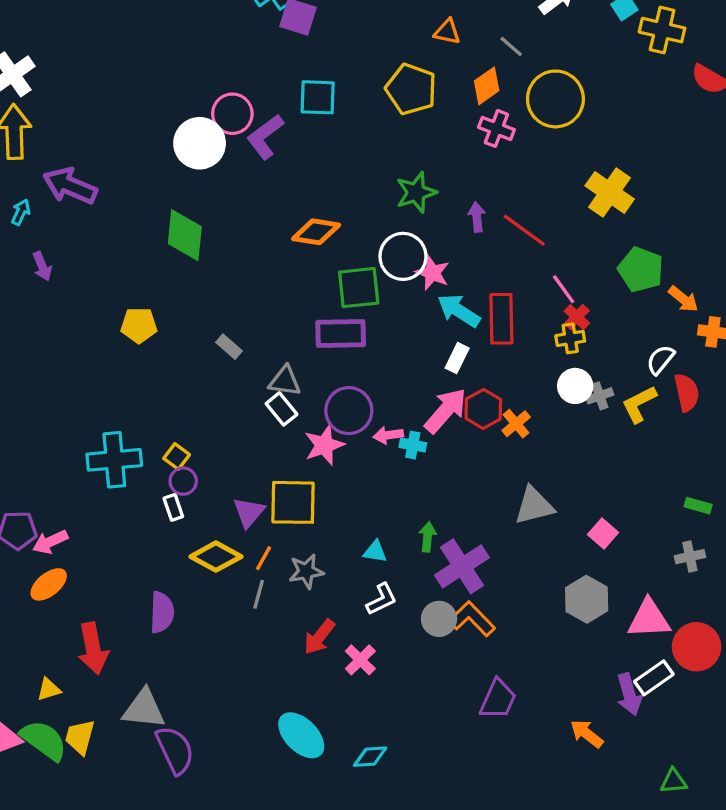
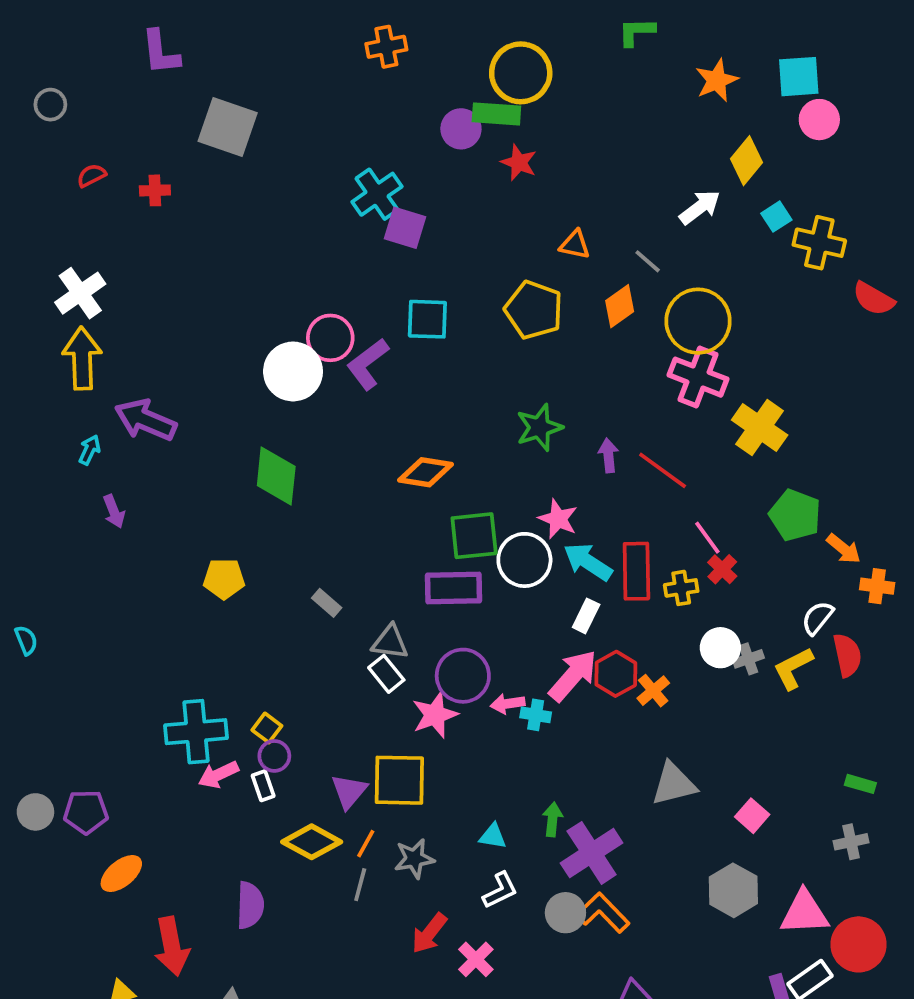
pink cross: (496, 128) -> (698, 377), moved, size x1.4
white circle: (403, 256) -> (524, 560), moved
yellow cross: (570, 338) -> (681, 588), moved
pink arrow: (50, 542) -> (218, 775), moved

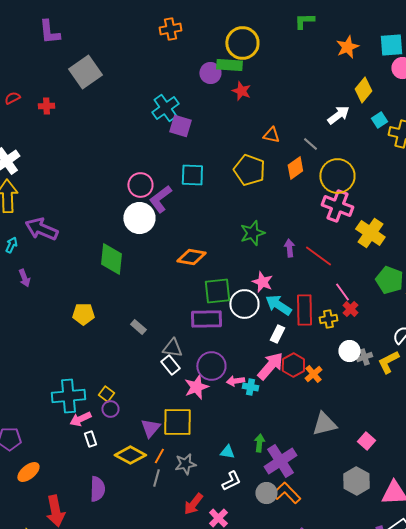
gray square: (228, 127) -> (85, 72), turned 36
white circle: (293, 371) -> (139, 218), moved
white rectangle: (263, 786) -> (90, 439), moved

